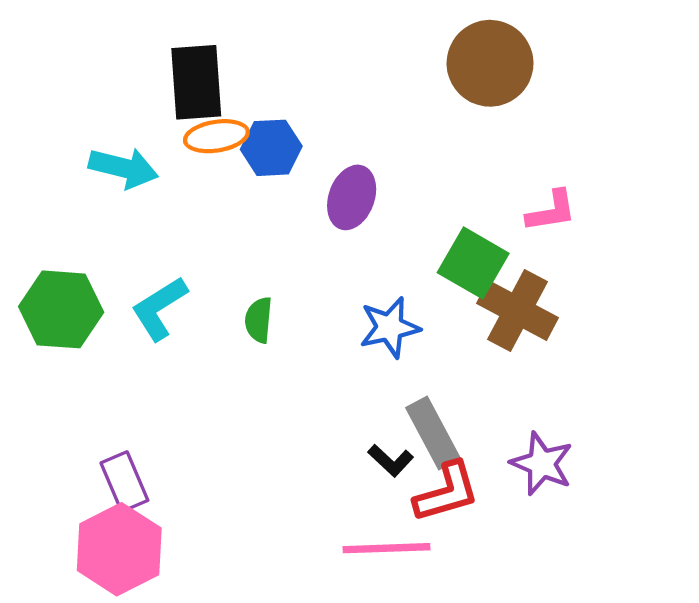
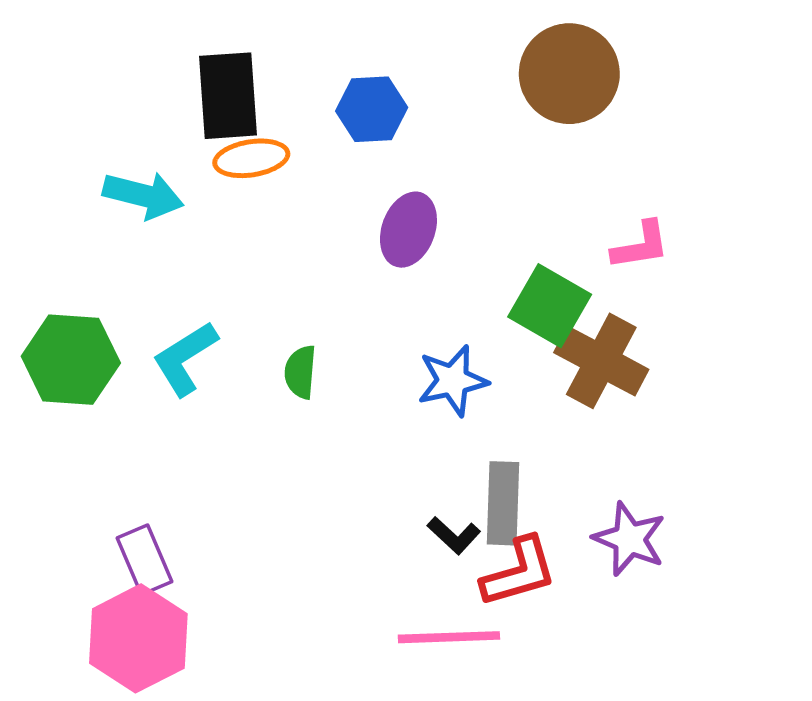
blue hexagon: (271, 148) -> (372, 109), moved
gray rectangle: (433, 433) -> (503, 503), turned 30

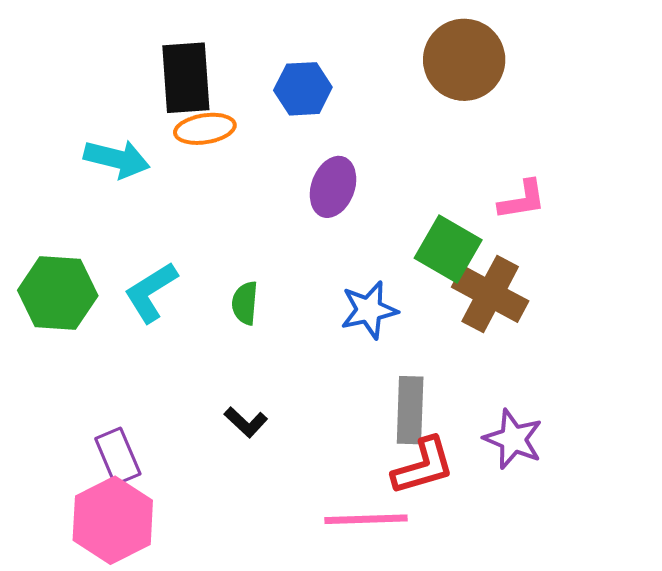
black L-shape: (454, 535) -> (246, 422), moved

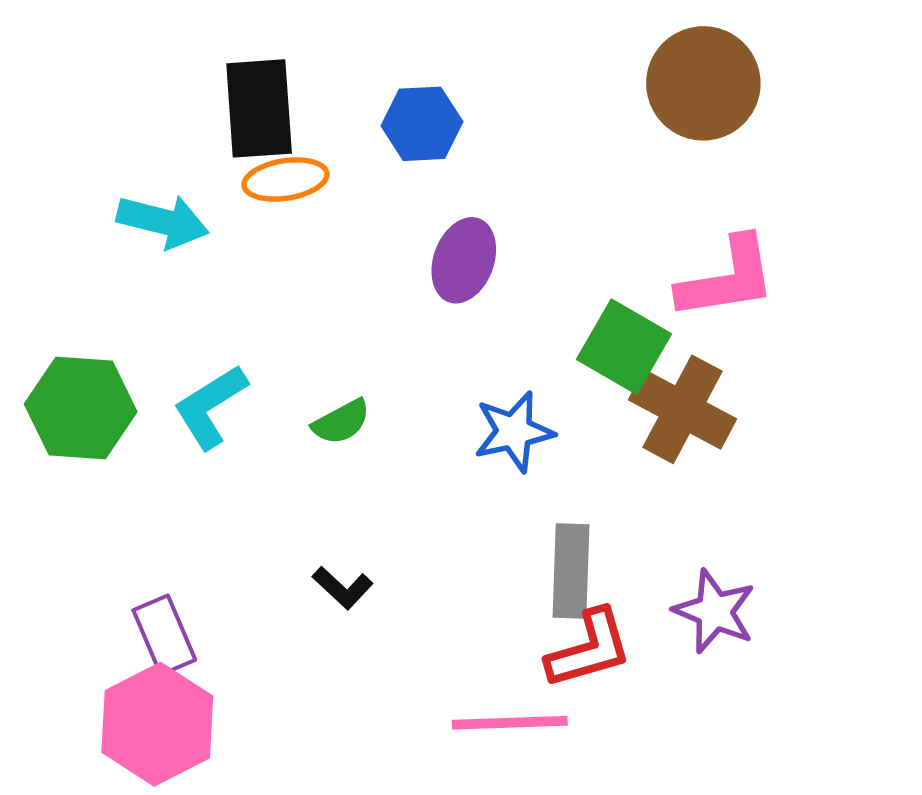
brown circle: (464, 60) -> (703, 83), moved
pink L-shape: (522, 200) -> (727, 278), size x1.5
green semicircle: (245, 303) -> (341, 422), turned -123

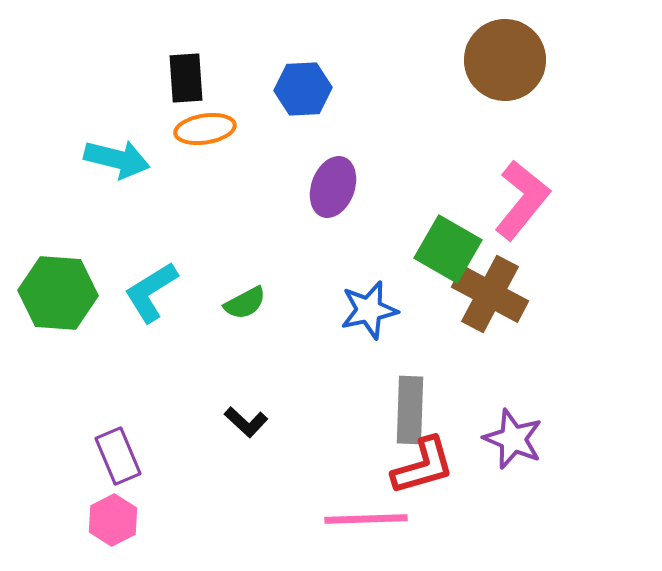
black rectangle: (259, 108) -> (186, 78), size x0.7
pink L-shape: (727, 278) -> (522, 200), turned -42
pink hexagon: (157, 724) -> (113, 520), size x0.6

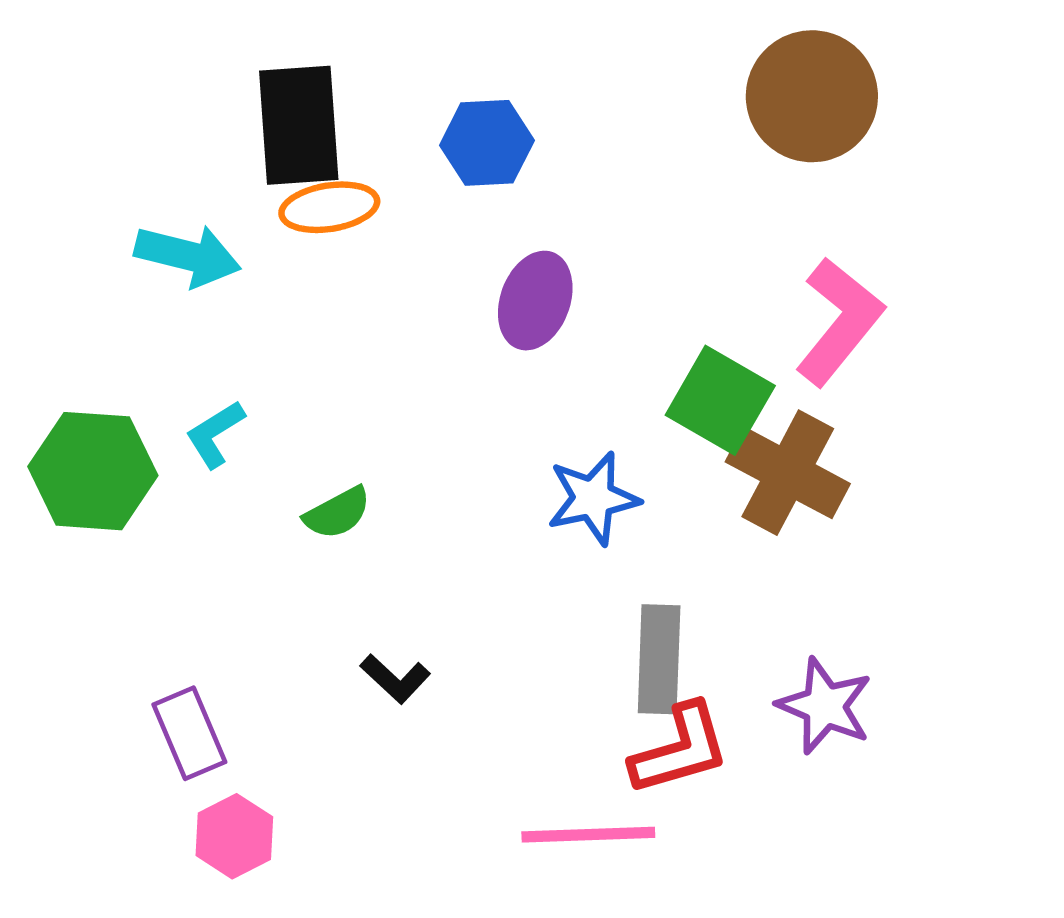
black rectangle: (186, 78) -> (299, 125), size x1.5
cyan L-shape: (151, 292) -> (215, 434), moved, size x0.7
green semicircle: (245, 303) -> (337, 513), moved
pink hexagon: (113, 520) -> (234, 836), moved

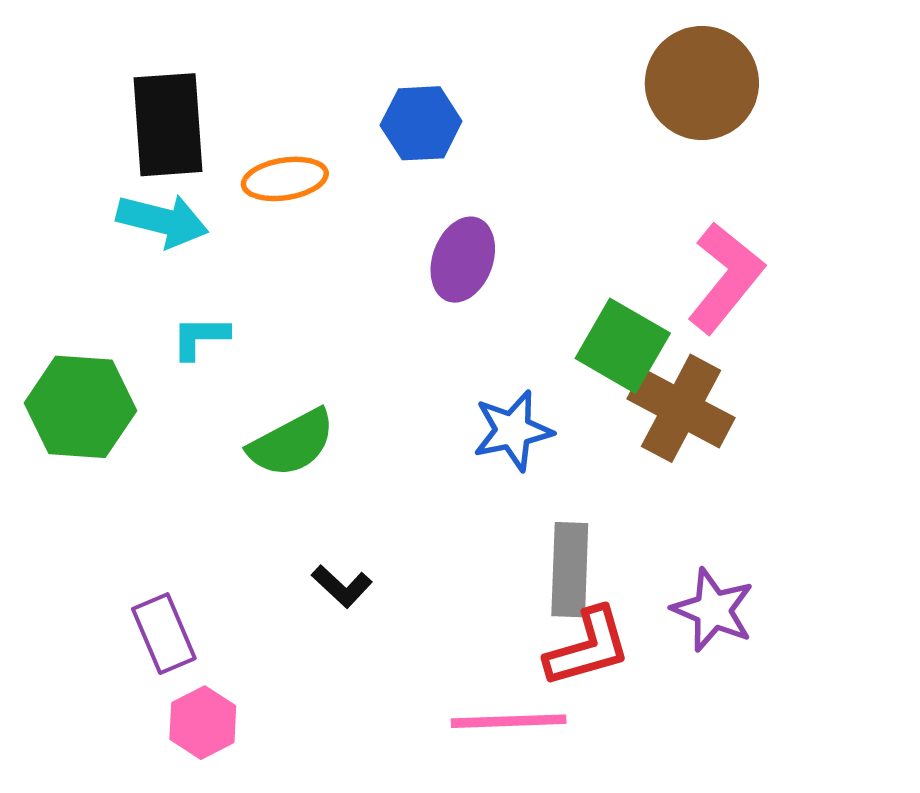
black rectangle: (299, 125) -> (168, 125), moved
cyan L-shape: (215, 434) -> (200, 337), moved, turned 32
green semicircle: (337, 513) -> (292, 443), size x1.5

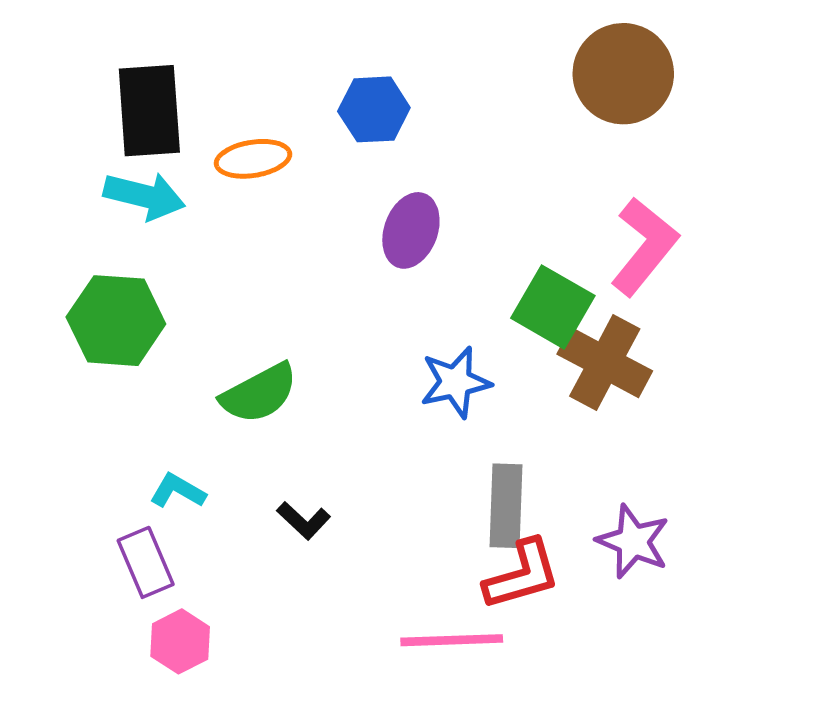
cyan L-shape: (200, 337) -> (178, 491), moved, turned 30
green hexagon: (80, 407) -> (116, 321), moved

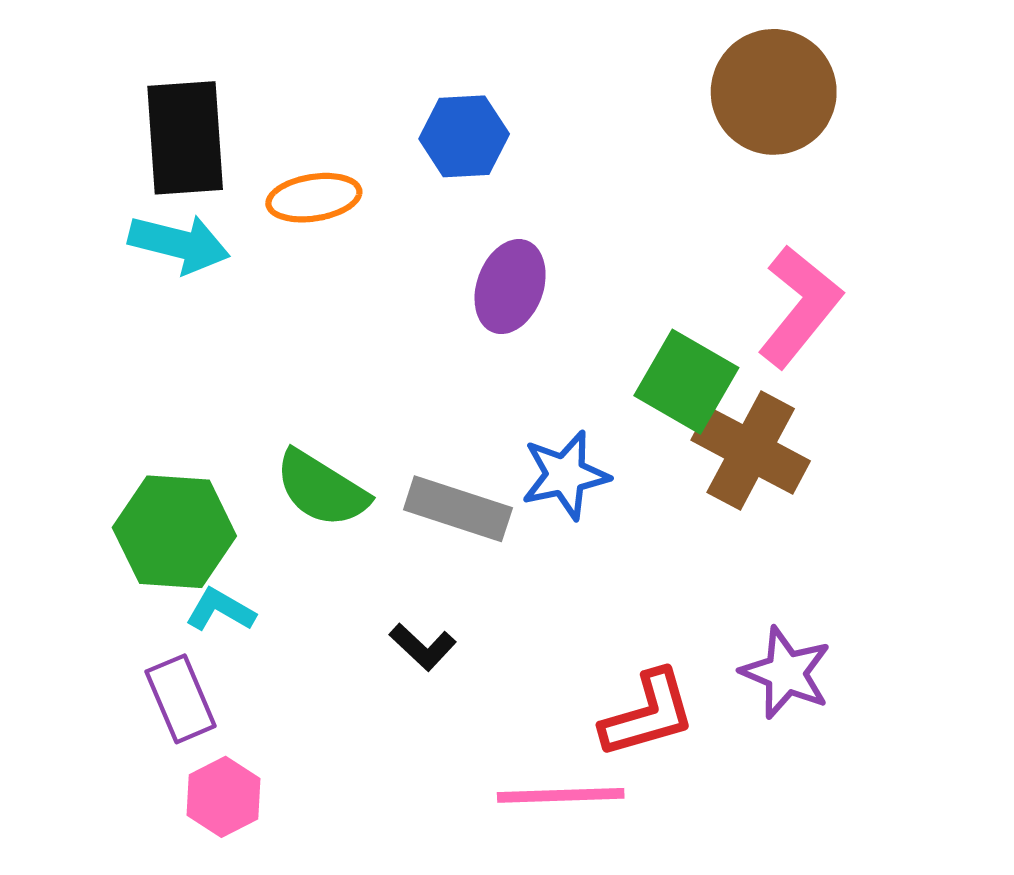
green hexagon: (116, 321) -> (174, 532), moved
green semicircle: (259, 393) -> (322, 489), turned 60
gray rectangle: (506, 506) -> (458, 509), moved, turned -74
black L-shape: (304, 520) -> (423, 647), moved

